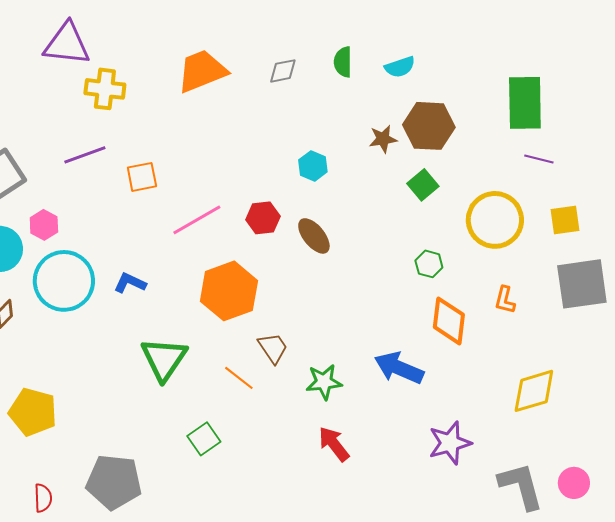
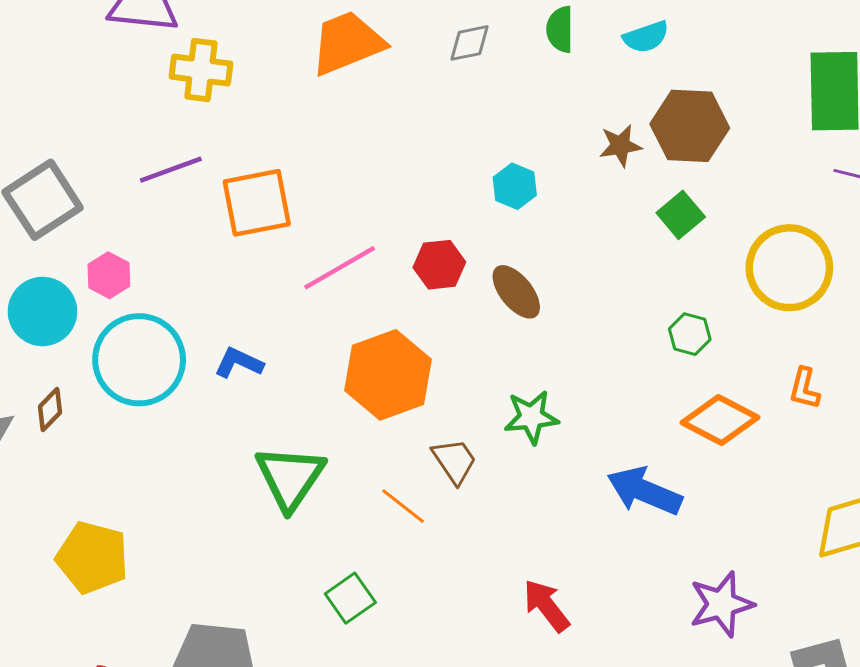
orange square: (142, 177) -> (257, 203), size x1.5
orange diamond: (449, 321) -> (720, 420), turned -69
green star: (324, 382) -> (531, 417), moved

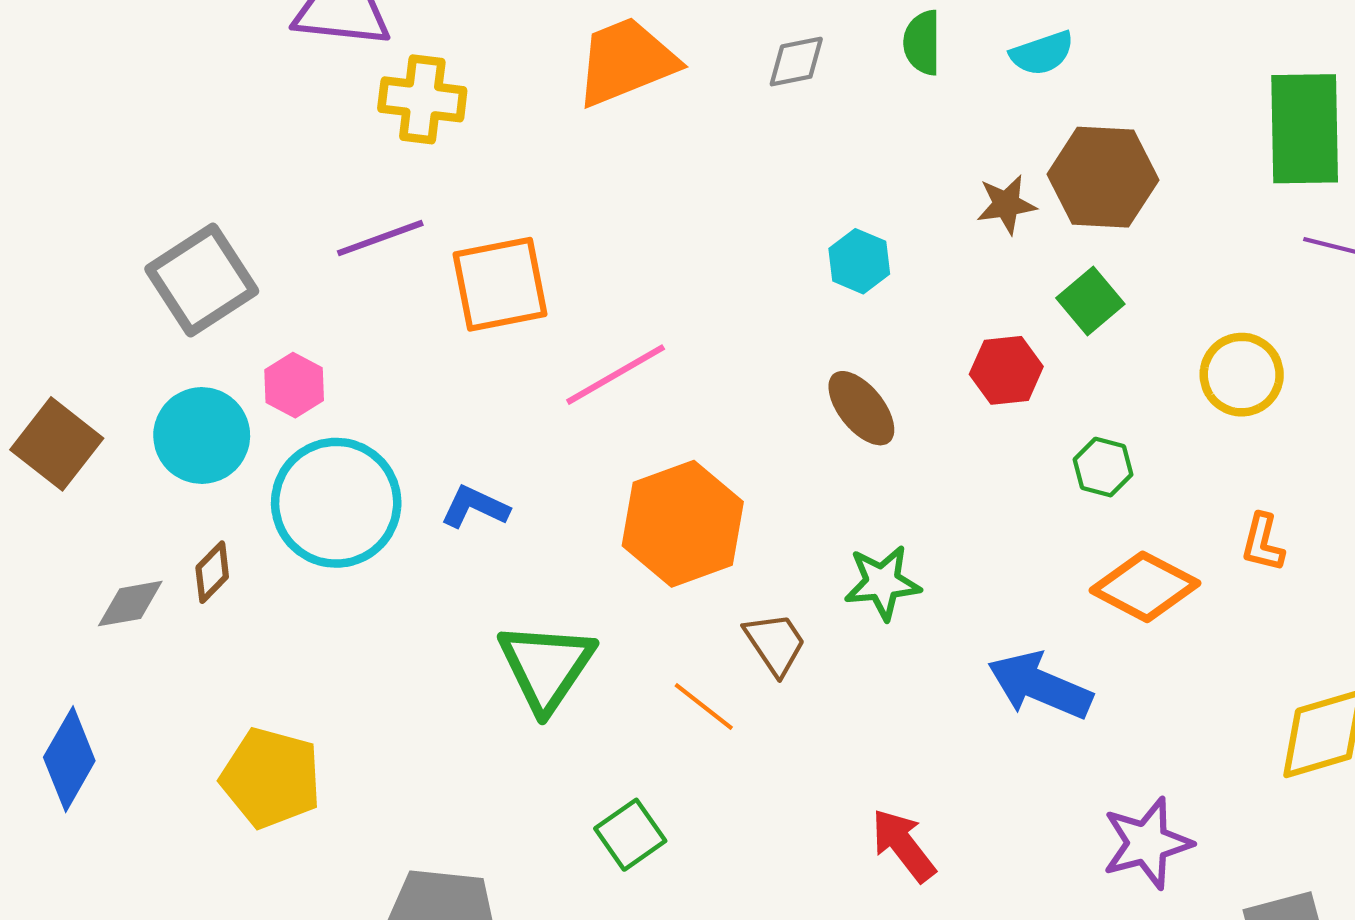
red hexagon: (439, 265) -> (1006, 370), moved
yellow circle: (789, 268) -> (1242, 375), size x0.7

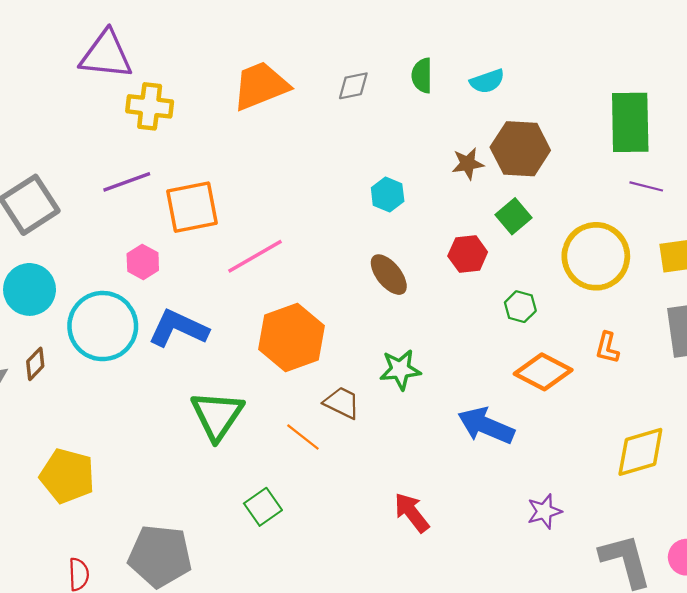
yellow circle: (1242, 375) -> (596, 256), size x1.5
pink hexagon: (294, 385) -> (143, 262), moved
blue L-shape: (475, 507) -> (178, 328), size x1.6
brown trapezoid: (775, 644) -> (342, 403), turned -30
purple star: (1147, 843) -> (544, 511), size x0.7

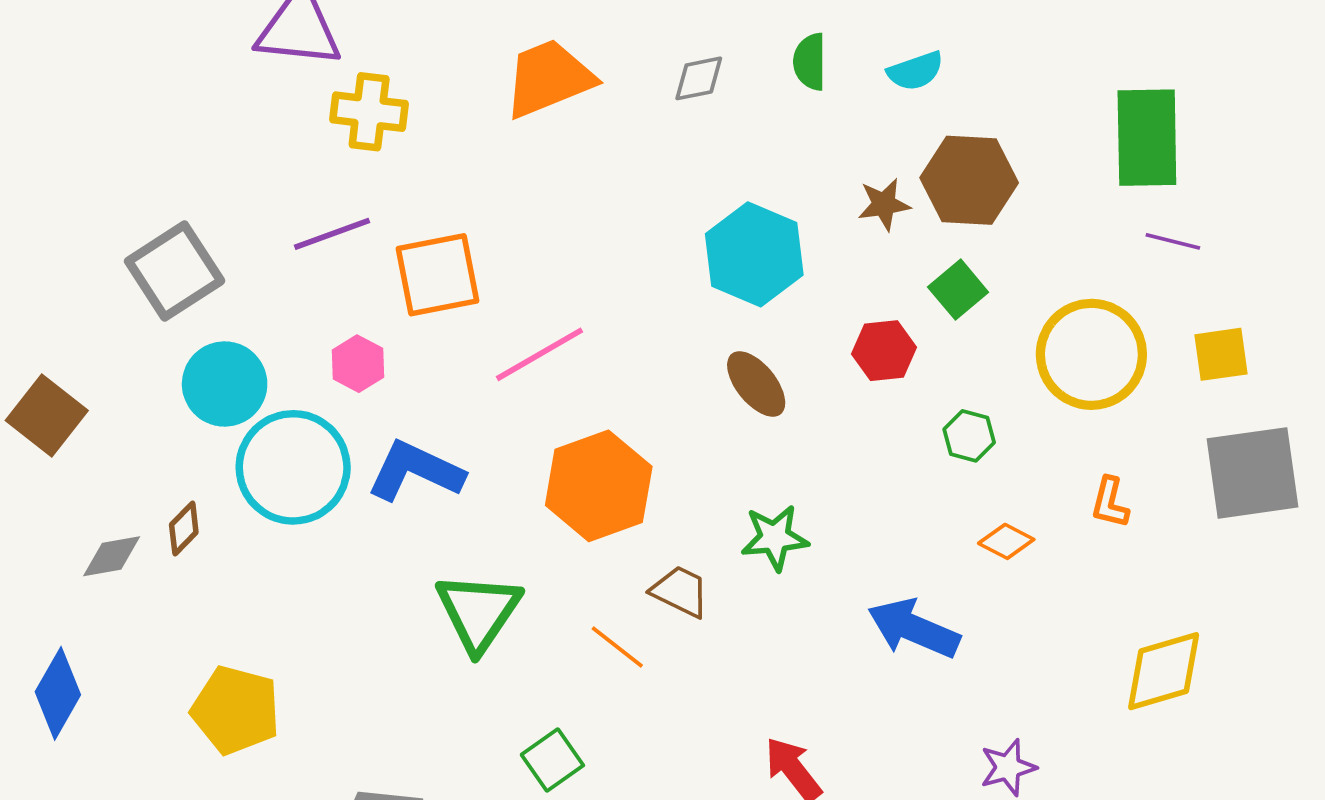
cyan hexagon: (388, 194) -> (754, 254), size x1.8
cyan circle: (30, 289) -> (225, 384), moved
orange diamond: (543, 372) -> (1006, 541), size x0.6

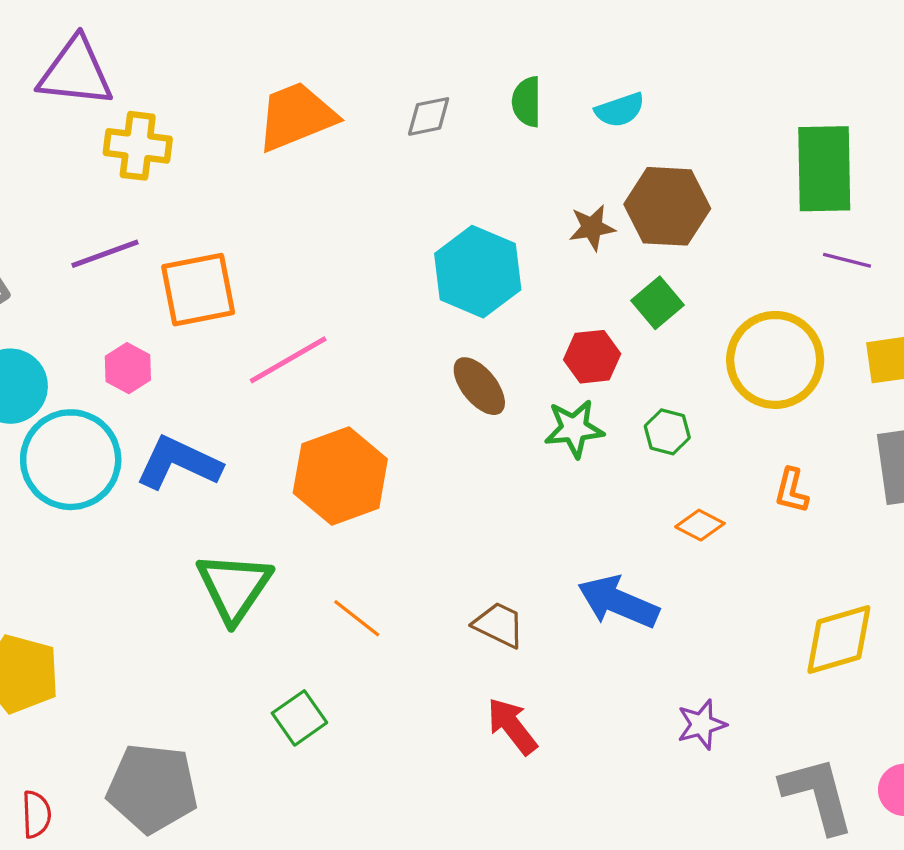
green star: (775, 538) -> (574, 429), moved
brown trapezoid: (680, 591) -> (499, 625), moved

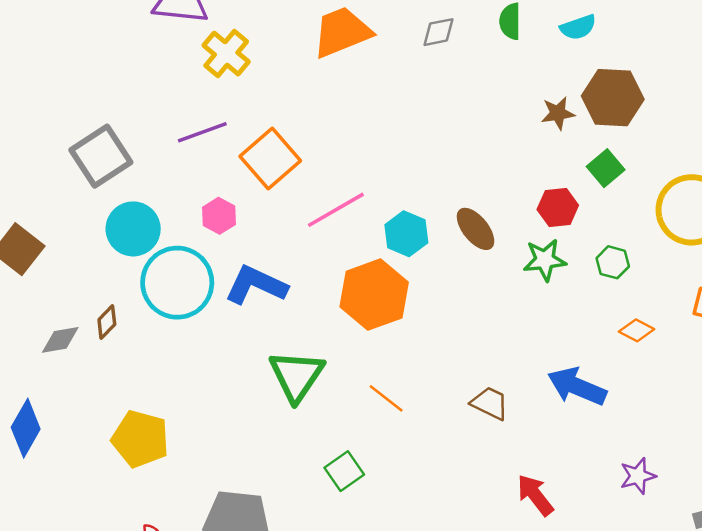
yellow cross: (138, 146) -> (226, 54), turned 33
cyan hexagon: (478, 272) -> (406, 234), moved, size x0.7
orange square: (198, 290) -> (270, 159), turned -30
red arrow: (512, 726) -> (535, 495), moved

